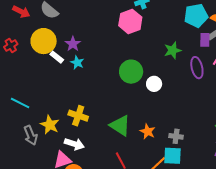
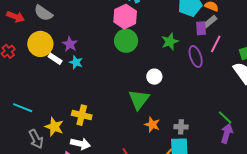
green circle: (131, 72) -> (126, 41), moved
green triangle: (120, 126) -> (139, 99), moved, turned 40

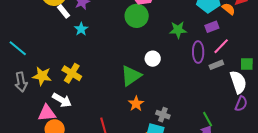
gray rectangle: (210, 22) -> (216, 65), moved
purple rectangle: (201, 28) -> (212, 27), turned 56
cyan star: (76, 62) -> (81, 29), moved
yellow star: (54, 127) -> (42, 76), turned -30

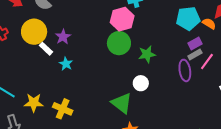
green star: (178, 30) -> (147, 54), moved
gray rectangle: (216, 65) -> (195, 55), moved
yellow star: (42, 76) -> (34, 103), moved
green triangle: (131, 76) -> (122, 103), turned -40

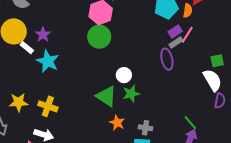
orange semicircle: (209, 24) -> (188, 11), turned 72
green star: (147, 54) -> (131, 94), moved
pink line: (207, 62) -> (187, 35), moved
cyan star: (66, 64) -> (48, 61), size x1.6

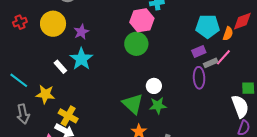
purple rectangle: (175, 32) -> (199, 52), moved
white rectangle: (27, 48) -> (60, 67), moved
yellow cross: (48, 106) -> (68, 116), moved

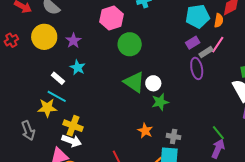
pink hexagon: (142, 20) -> (112, 18), moved
cyan star: (81, 59) -> (78, 67), size x0.7
cyan line: (19, 80) -> (57, 96), moved
green triangle: (133, 104) -> (134, 82), moved

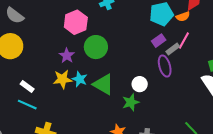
orange semicircle: (219, 20) -> (183, 17), turned 64
purple star: (73, 41) -> (67, 56), moved
cyan star: (78, 67) -> (80, 79), moved
white circle: (153, 83) -> (140, 84), moved
yellow star: (47, 108) -> (62, 79), moved

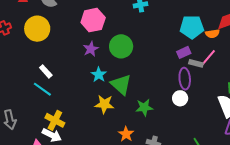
pink hexagon: (76, 22) -> (93, 20), moved
gray rectangle: (173, 49) -> (196, 63), turned 40
yellow star: (62, 79) -> (104, 104), moved
white circle: (140, 84) -> (180, 98), moved

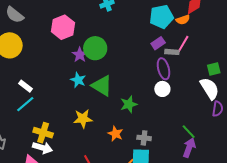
purple star: (91, 49) -> (80, 55), moved
cyan line: (42, 89) -> (25, 104), turned -66
yellow star: (104, 104) -> (83, 119), moved

